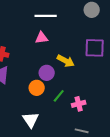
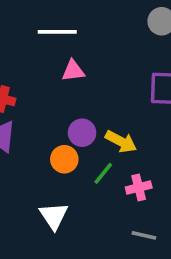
white line: (46, 16) -> (57, 32), moved
yellow arrow: (66, 61) -> (121, 142), moved

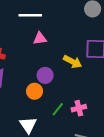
yellow arrow: (121, 142) -> (73, 62), moved
green line: (103, 173) -> (58, 109), moved

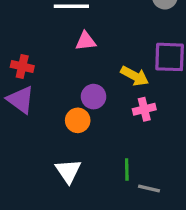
pink cross: (79, 108) -> (144, 109), moved
green line: (58, 109) -> (127, 169), moved, turned -40

